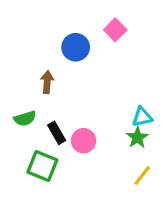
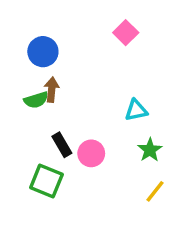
blue circle: (76, 47) -> (43, 52), moved
cyan triangle: (142, 117) -> (136, 110), moved
green semicircle: (25, 119) -> (36, 100), moved

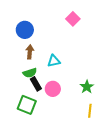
green semicircle: (36, 100) -> (30, 73), moved
cyan triangle: (136, 110) -> (54, 61), moved
yellow line: (155, 191) -> (90, 111), turned -32

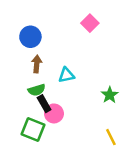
green star: (87, 87) -> (110, 95), moved
pink circle: (53, 89) -> (54, 113), moved
yellow line: (90, 111) -> (111, 137), turned -32

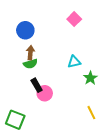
cyan triangle: (66, 75) -> (74, 62), moved
green semicircle: (37, 90) -> (30, 64), moved
green square: (33, 130) -> (15, 120), moved

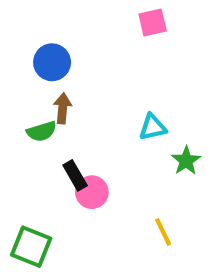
pink square: (74, 19) -> (153, 22), moved, turned 32
green semicircle: (30, 64) -> (42, 131), moved
yellow line: (91, 113) -> (163, 232), moved

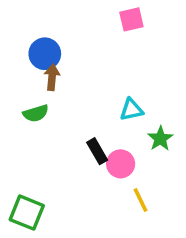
brown arrow: (63, 108) -> (52, 77), moved
black rectangle: (75, 175) -> (97, 151), moved
pink circle: (92, 192) -> (121, 164), moved

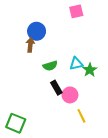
blue circle: (45, 54) -> (37, 31), moved
green semicircle: (36, 113) -> (50, 66), moved
green star: (160, 139) -> (90, 70), moved

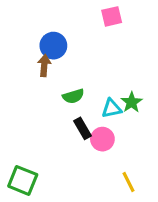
cyan triangle: (76, 64) -> (112, 108), moved
yellow line: (81, 116) -> (129, 182), moved

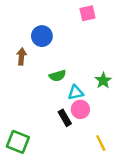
brown arrow: (44, 66) -> (21, 56), moved
cyan triangle: (112, 108) -> (76, 93), moved
black rectangle: (83, 128) -> (65, 118), moved

